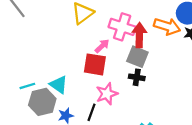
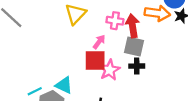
pink cross: (122, 27) -> (115, 21), size x0.7
pink star: (107, 94) -> (109, 70), moved

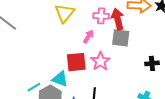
red square: (95, 60) -> (76, 62), moved
black cross: (137, 66) -> (152, 63), moved

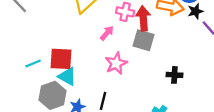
red square: (76, 62) -> (61, 59), moved
cyan line: (34, 87) -> (33, 64), moved

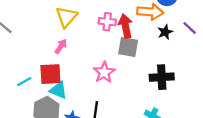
black star: (195, 11) -> (165, 32), moved
pink arrow: (107, 33) -> (61, 46), moved
black cross: (174, 75) -> (162, 77), size x1.5

